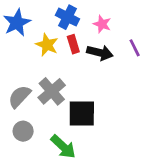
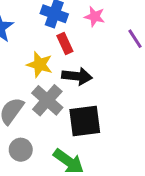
yellow star: (47, 45) -> (40, 65), moved
black arrow: (100, 53) -> (77, 76), moved

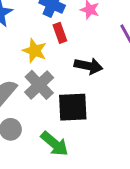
black arrow: (77, 76) -> (88, 66), moved

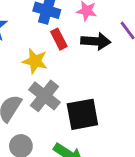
black arrow: (88, 66) -> (96, 41), moved

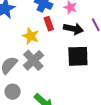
black square: (82, 114) -> (78, 56), moved

